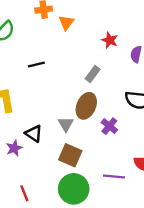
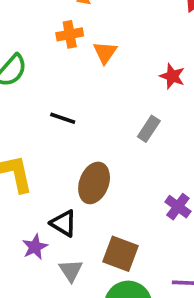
black line: (36, 64) -> (63, 118), turned 35
brown ellipse: (86, 106) -> (94, 183), moved
gray triangle: (66, 124) -> (71, 271), moved

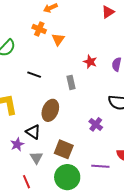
orange cross: (70, 34) -> (39, 29), turned 32
red star: (172, 76) -> (90, 62), moved
gray rectangle: (149, 129) -> (71, 82), moved, turned -48

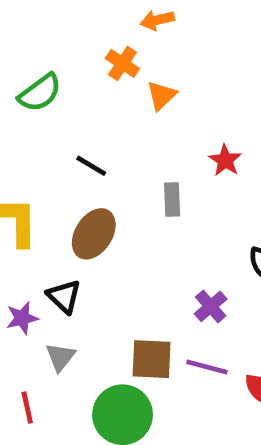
brown ellipse: (50, 110) -> (94, 234), moved
brown square: (64, 149) -> (152, 359), moved, turned -30
purple line: (100, 166) -> (207, 367), moved

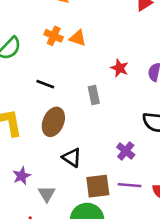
orange cross: (122, 63) -> (54, 36), moved
orange triangle: (161, 95) -> (78, 38), turned -48
black triangle: (64, 296) -> (72, 158), moved

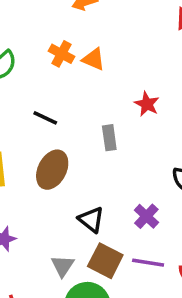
black triangle: (72, 158) -> (91, 220), moved
brown square: (98, 186) -> (105, 261), turned 30
gray triangle: (47, 194) -> (63, 266), moved

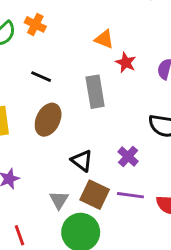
orange cross: (61, 54) -> (35, 24), moved
orange triangle: (94, 59) -> (104, 39), moved
gray rectangle: (109, 138) -> (95, 92), size x1.5

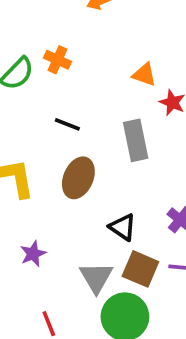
gray triangle: (59, 200) -> (96, 277), size x1.4

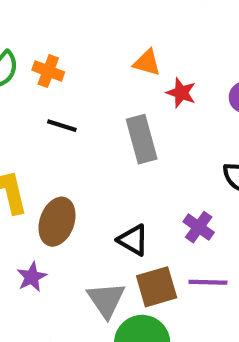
orange cross: (57, 60) -> (48, 71), moved
brown ellipse: (78, 178) -> (57, 222), moved
brown square: (140, 269) -> (157, 287), turned -36

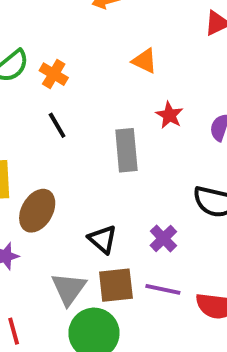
orange triangle: (147, 63) -> (145, 61), moved
black line: (62, 126) -> (57, 125), turned 32

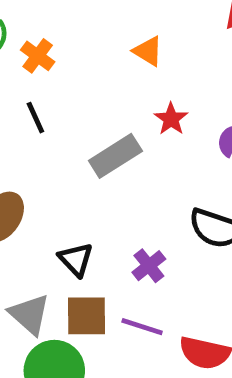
gray rectangle: (126, 150) -> (115, 156), turned 57
gray triangle: (69, 289) -> (29, 314), turned -30

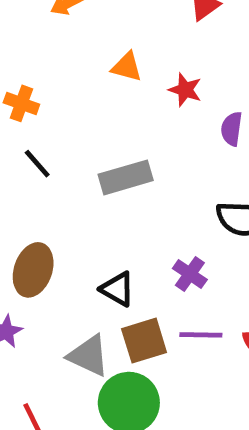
red star: (171, 119) -> (185, 90), moved
gray rectangle: (115, 156) -> (126, 177), turned 33

